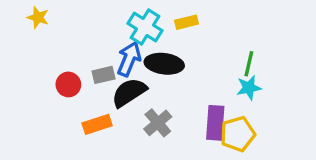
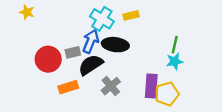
red circle: (68, 84) -> (48, 59), size x1.5

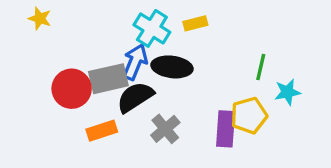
gray rectangle: (73, 52) -> (108, 79), size x1.6
cyan star: (175, 61) -> (287, 92), moved
yellow pentagon: (167, 94) -> (249, 115), moved

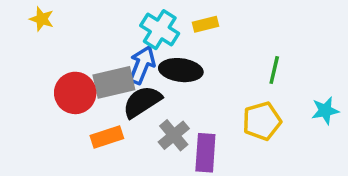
cyan star: (287, 92) -> (325, 111), moved
purple rectangle: (226, 129) -> (205, 153), moved

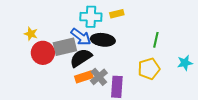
yellow star: (42, 19) -> (31, 34), moved
cyan cross: (160, 30) -> (91, 17), turned -30
blue arrow: (142, 65) -> (81, 37), turned 105
orange rectangle: (107, 137) -> (84, 77), moved

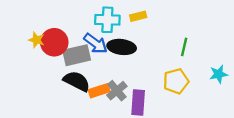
red circle: (43, 53) -> (54, 42), moved
black semicircle: (81, 58) -> (77, 81), moved, turned 60

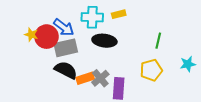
blue arrow: (96, 43) -> (64, 27), moved

